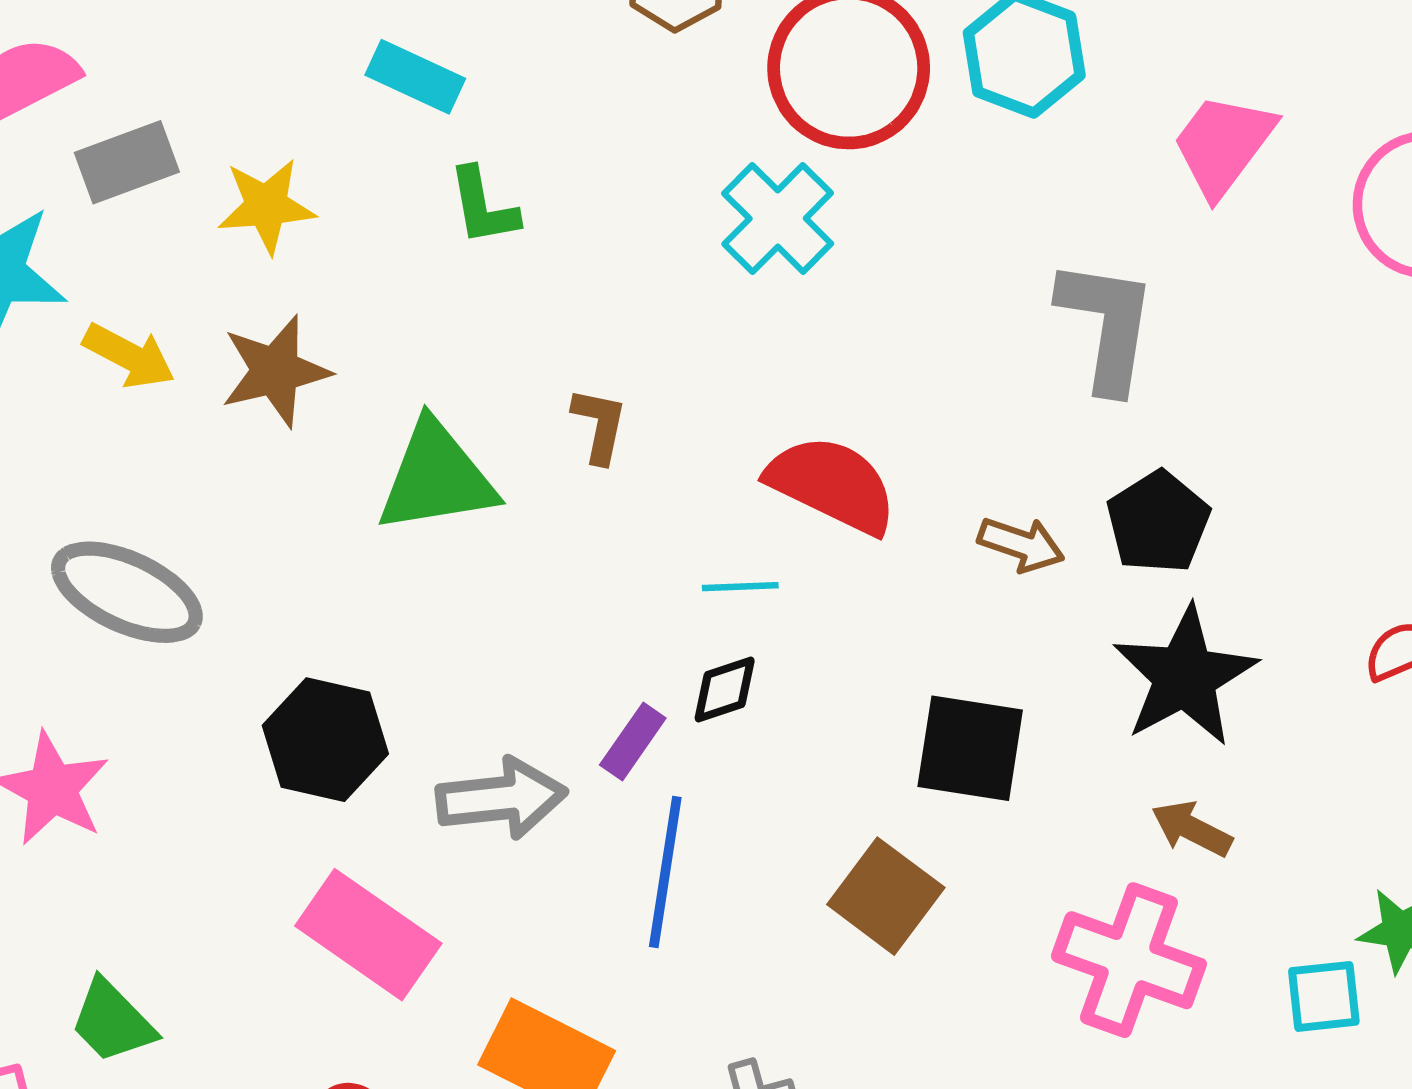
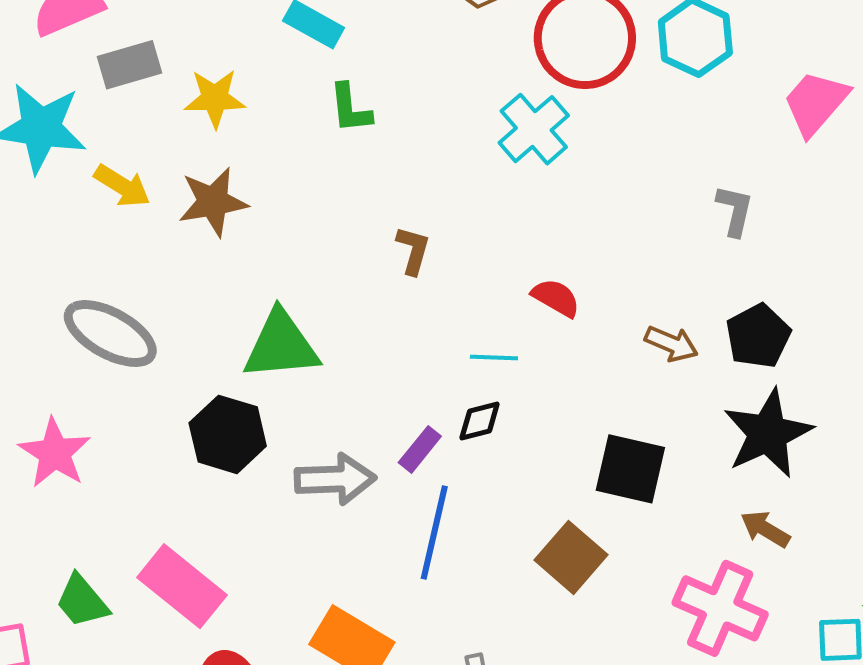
gray L-shape: (1107, 325) -> (735, 211), size x0.6
green triangle: (436, 477) -> (281, 345), moved
red semicircle: (832, 484) -> (556, 298), size x0.6
pink rectangle: (368, 935) -> (182, 586), moved

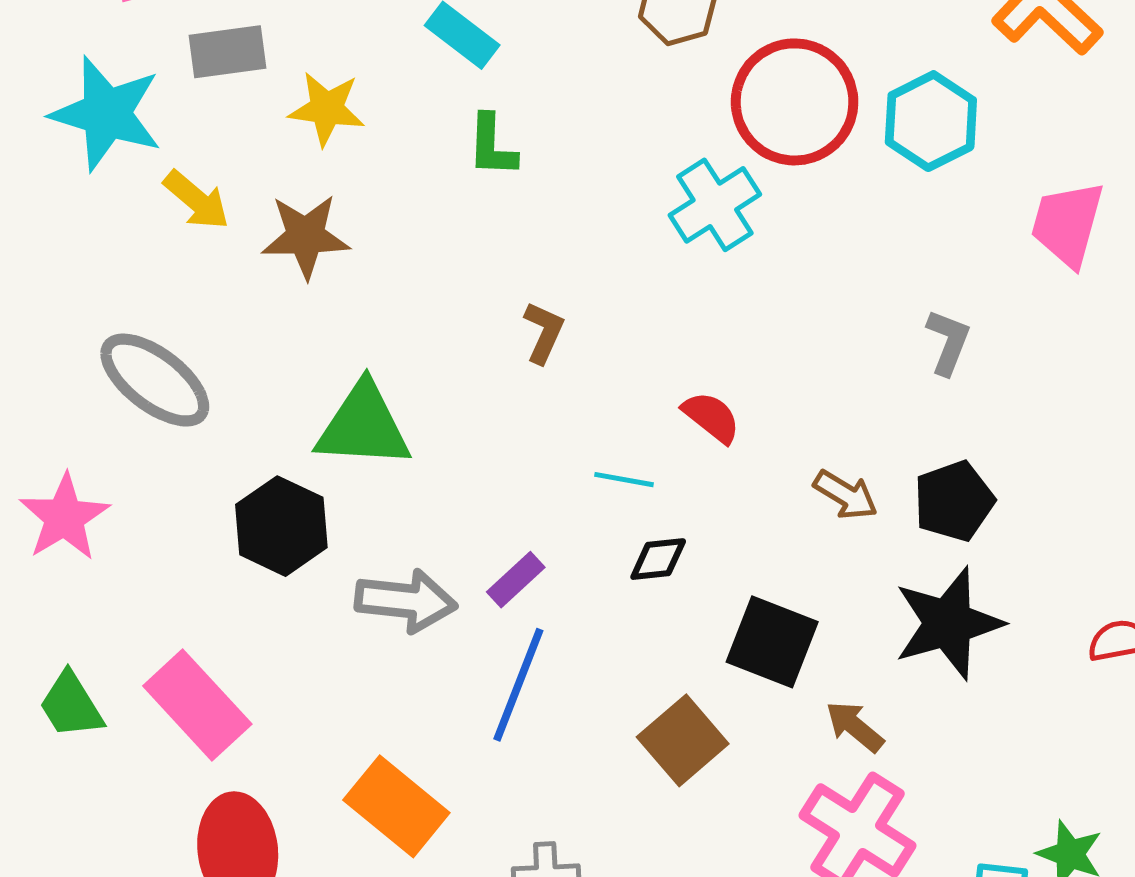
pink trapezoid: (816, 103) -> (1067, 224), turned -34
black diamond: (480, 421) -> (658, 559), moved
brown arrow: (765, 529) -> (855, 727), moved

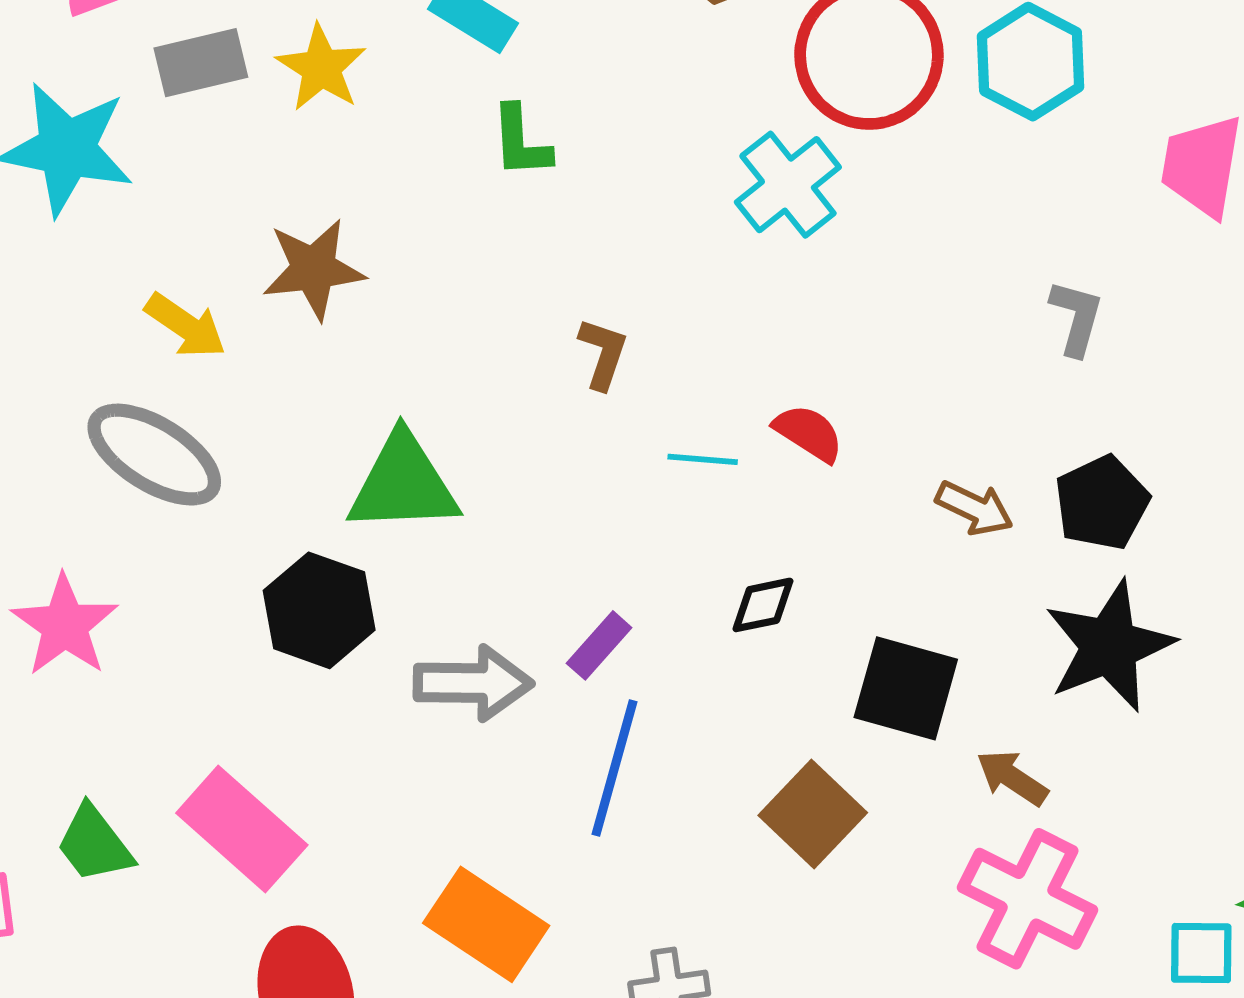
yellow star: (327, 109) -> (321, 68), moved, turned 30
yellow arrow: (196, 200) -> (185, 326), moved
cyan line: (624, 480) -> (703, 459), moved

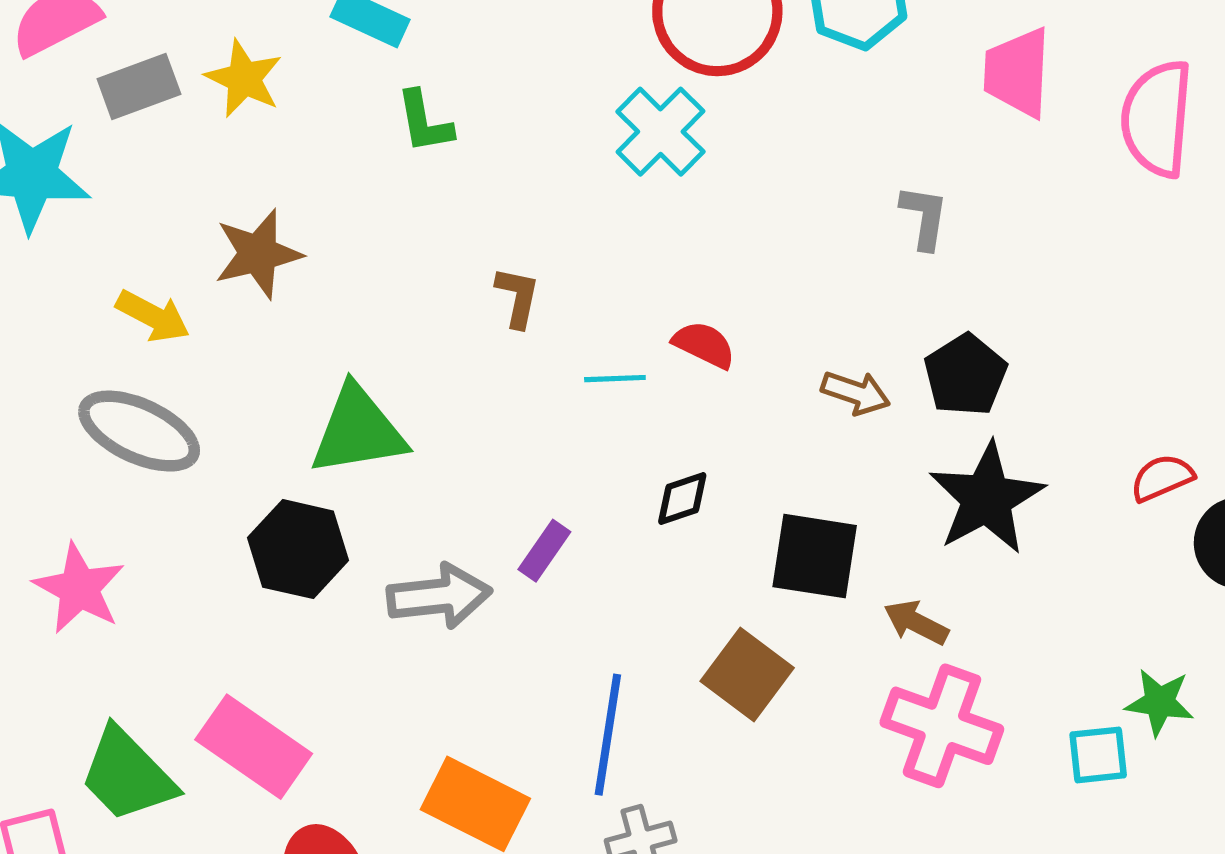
blue line: (614, 768) -> (608, 735), moved
green trapezoid: (94, 844) -> (127, 775), size x1.4

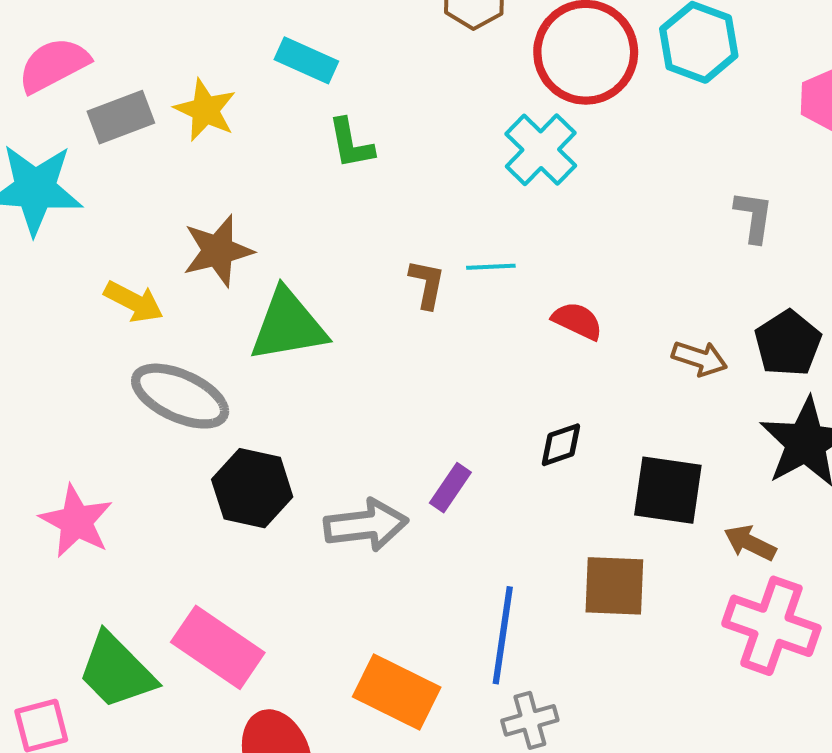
cyan line: (615, 379) -> (491, 267), moved
gray ellipse: (139, 431) -> (180, 396), moved
green triangle: (358, 431) -> (288, 325), moved
brown square: (747, 674) -> (614, 586), turned -34

